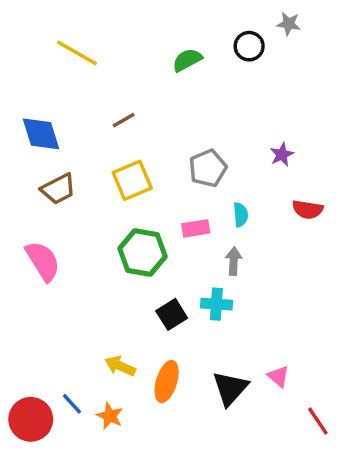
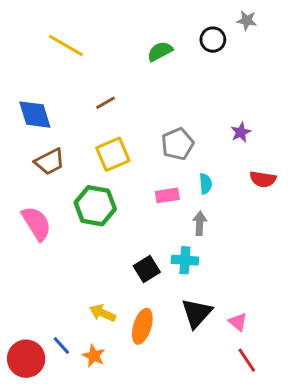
green hexagon: (143, 253) -> (95, 206), moved
black triangle: (230, 388) -> (197, 313), moved
red line: (318, 421) -> (247, 360), moved

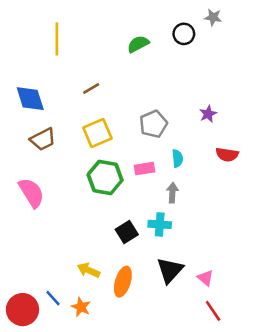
yellow line: (66, 45) -> (57, 39), turned 60
green hexagon: (95, 206) -> (105, 177), moved

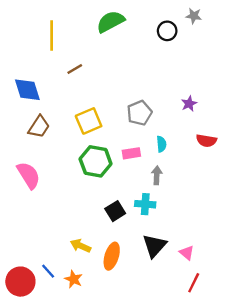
green semicircle: (138, 44) -> (111, 22), moved, size x1.4
brown line: (91, 89) -> (75, 69), moved
brown trapezoid: (43, 139) -> (39, 127), turned -30
red line: (213, 311) -> (194, 283), turned 60

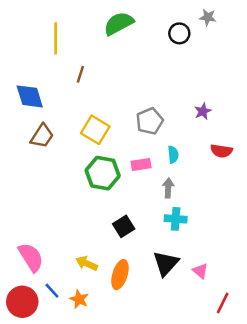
brown line: (75, 69) -> (80, 74), turned -42
yellow square: (89, 121) -> (95, 130), turned -36
pink semicircle: (29, 175) -> (31, 257), moved
cyan cross: (145, 204) -> (176, 219), moved
red line: (194, 283) -> (223, 303), moved

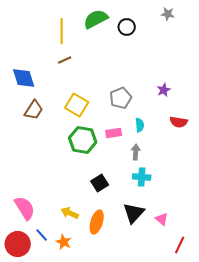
black circle: (179, 33) -> (127, 27), moved
yellow line: (56, 38) -> (62, 31), moved
brown line: (80, 74) -> (65, 60), turned 48

